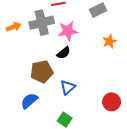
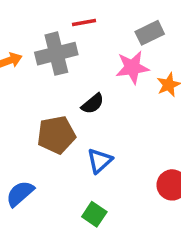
pink star: (68, 31) -> (132, 67), moved
blue semicircle: (29, 101) -> (20, 194), moved

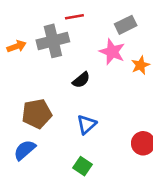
pink star: (132, 67) -> (112, 52), turned 30
brown pentagon: (56, 135) -> (37, 114), moved

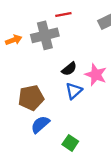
pink star: (112, 52) -> (96, 75), moved
blue triangle: (87, 124) -> (74, 91), moved
blue semicircle: (25, 150) -> (40, 124), moved

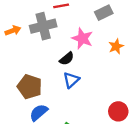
pink star: (96, 75) -> (82, 38), moved
brown pentagon: (31, 98) -> (30, 87), turned 30

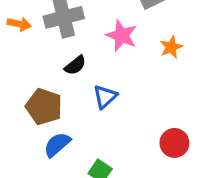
orange arrow: (13, 31) -> (19, 24), turned 32
black semicircle: (67, 59) -> (75, 65), moved

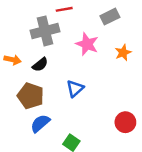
orange arrow: (19, 24) -> (13, 60), moved
black semicircle: (75, 65) -> (40, 65), moved

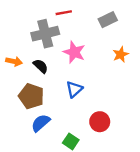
pink star: (87, 44) -> (74, 52), moved
black semicircle: (40, 65) -> (41, 66), turned -98
red circle: (125, 122) -> (100, 122), moved

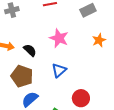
gray cross: (45, 34) -> (12, 10), moved, size x0.6

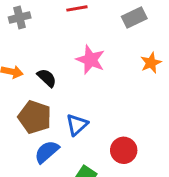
blue triangle: (59, 70) -> (77, 125), moved

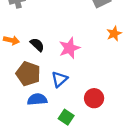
pink star: (90, 60) -> (69, 48), moved, turned 30
blue semicircle: (47, 152) -> (37, 99), turned 36

